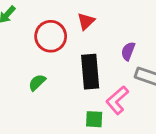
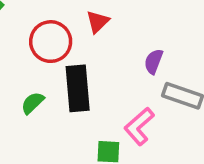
black rectangle: (90, 72) -> (78, 88), moved

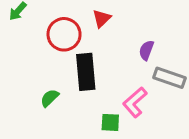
green semicircle: (33, 103) -> (50, 98), moved

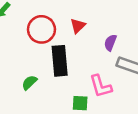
red triangle: (102, 18) -> (78, 26), moved
pink L-shape: (135, 102) -> (101, 86), turned -65

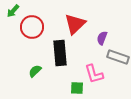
red triangle: (78, 26) -> (75, 24), size x1.6
red circle: (41, 29) -> (32, 27), moved

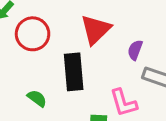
green semicircle: (35, 71) -> (37, 98), turned 80

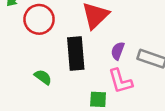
purple semicircle: (135, 50) -> (118, 51), moved

